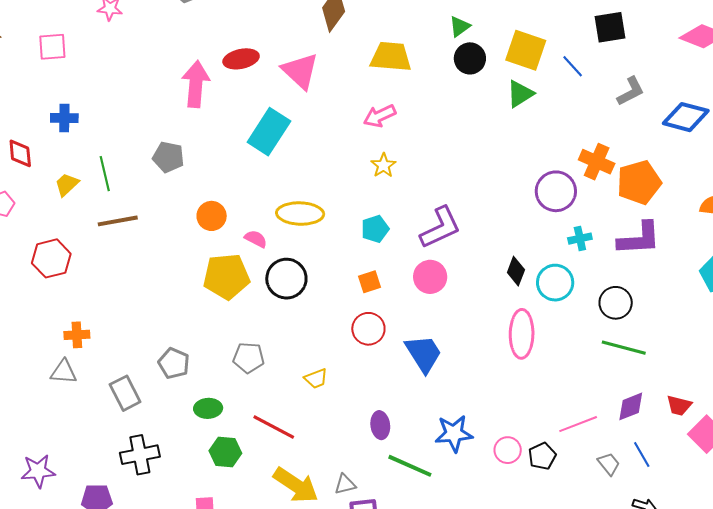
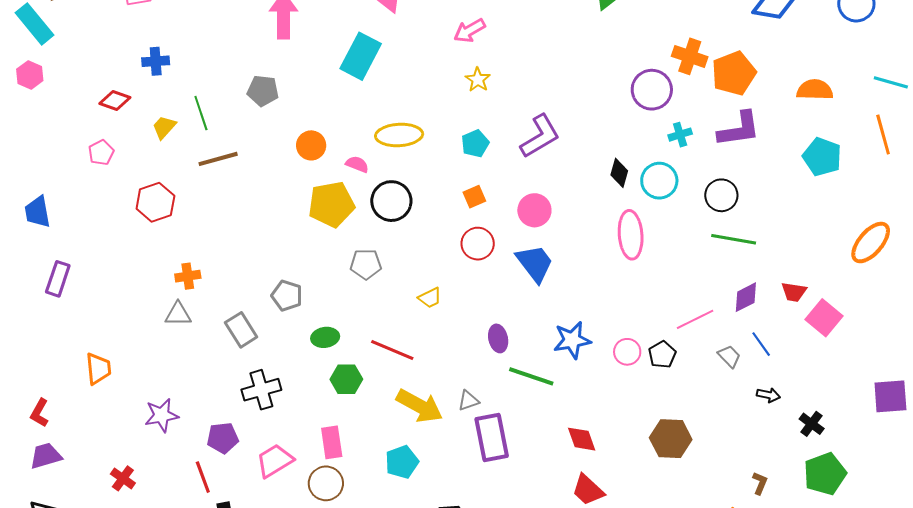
red diamond: (20, 153) -> (115, 100), turned -60
pink circle: (430, 277) -> (534, 210), moved
gray pentagon: (249, 358) -> (366, 264), moved

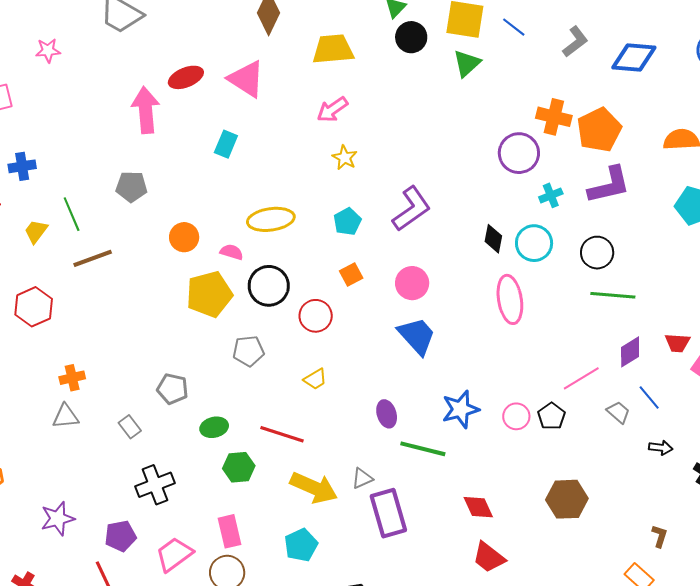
cyan rectangle: (361, 56) -> (226, 144), size x0.6
red circle: (478, 244) -> (316, 316), moved
gray rectangle: (241, 330) -> (130, 427), size x0.7

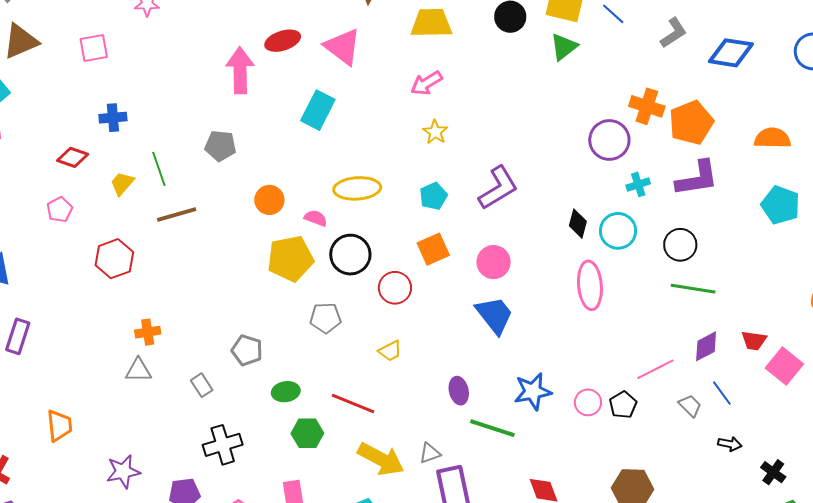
cyan rectangle: (226, 144) -> (318, 110), size x1.4
orange square: (351, 274) -> (433, 249), size x1.4

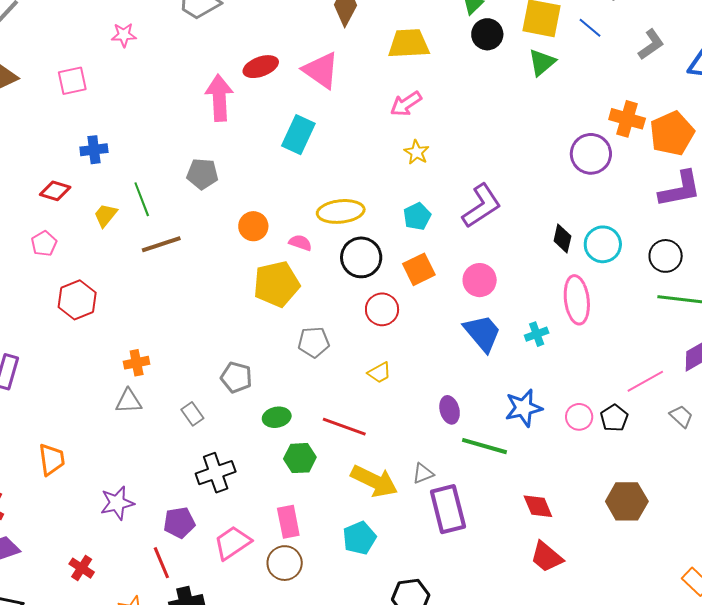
cyan cross: (638, 184) -> (537, 334), moved
black circle: (350, 255) -> (361, 257), moved
red hexagon: (114, 259) -> (77, 300), moved

